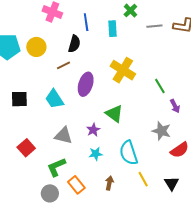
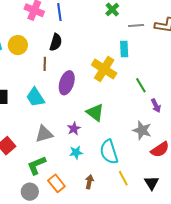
blue line: (86, 22) -> (59, 12), moved
cyan rectangle: (112, 29) -> (124, 49), moved
brown line: (64, 65) -> (45, 64), turned -64
gray triangle: (64, 136) -> (44, 134), turned -30

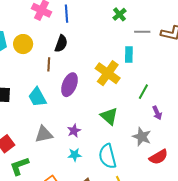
green line: (141, 85) -> (143, 92), turned 56
green triangle: (95, 112) -> (109, 116), moved
green L-shape: (37, 165) -> (19, 166), moved

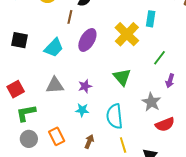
cyan trapezoid: (37, 97) -> (54, 48), turned -115
purple arrow: (157, 113) -> (170, 81), turned 32

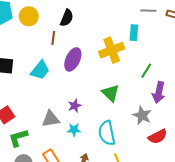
yellow cross: (127, 34) -> (112, 50), turned 30
purple arrow: (170, 81) -> (159, 93), size x1.5
gray triangle: (55, 85) -> (51, 119), moved

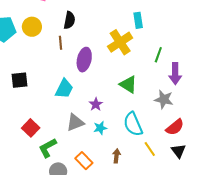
cyan trapezoid: (40, 70) -> (64, 89), moved
red semicircle: (158, 137) -> (175, 127), moved

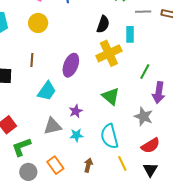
black semicircle: (69, 20) -> (103, 24), moved
yellow circle: (32, 27) -> (38, 23), moved
brown line: (61, 43) -> (32, 60), moved

